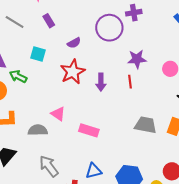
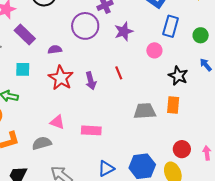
purple rectangle: (49, 21) -> (25, 34), size x1.5
purple semicircle: (74, 43) -> (55, 50), turned -144
purple star: (137, 59) -> (124, 31), moved

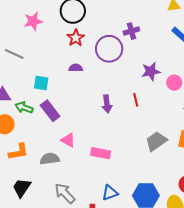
purple star: (124, 31) -> (151, 71), moved
purple rectangle: (25, 34) -> (50, 111), moved
red star: (61, 78) -> (76, 38), moved, size x0.7
gray trapezoid: (145, 111) -> (156, 141), turned -40

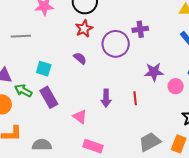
gray line: (14, 54) -> (21, 36), turned -36
purple semicircle: (76, 68) -> (80, 58), turned 32
pink triangle: (68, 140) -> (80, 117), moved

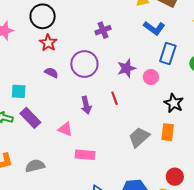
purple circle: (116, 44) -> (84, 64), moved

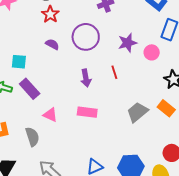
pink triangle: (65, 129) -> (50, 115), moved
orange rectangle: (168, 132) -> (166, 108), turned -60
pink rectangle: (85, 155) -> (87, 112), moved
gray semicircle: (35, 166) -> (32, 137), turned 84

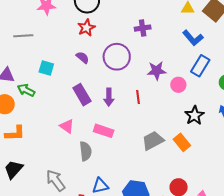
purple rectangle: (30, 89) -> (82, 95), moved
gray semicircle: (32, 137) -> (86, 151), moved

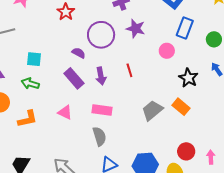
purple semicircle: (83, 57) -> (79, 53), moved
purple star: (157, 71) -> (136, 29), moved, turned 30
green arrow: (26, 90) -> (30, 84), moved
orange L-shape: (15, 133) -> (27, 119), moved
gray semicircle: (86, 151) -> (99, 136), moved

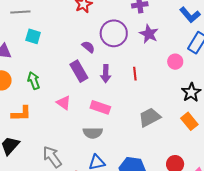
cyan square: (34, 59) -> (33, 36), moved
green arrow: (30, 84) -> (34, 81), moved, turned 42
orange rectangle: (181, 107) -> (189, 121), moved
orange L-shape: (27, 119) -> (21, 114), moved
gray semicircle: (99, 136) -> (93, 133), turned 96

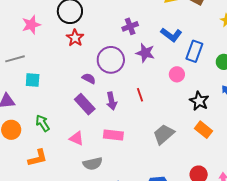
blue L-shape: (190, 15) -> (171, 35), moved
gray semicircle: (93, 133) -> (93, 164), moved

